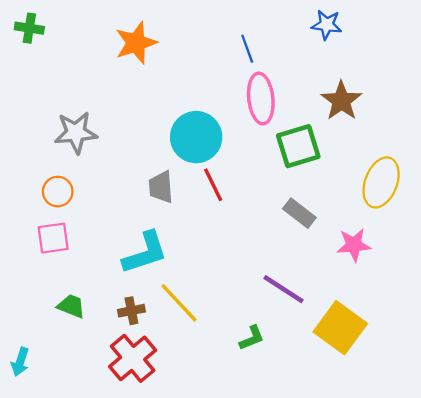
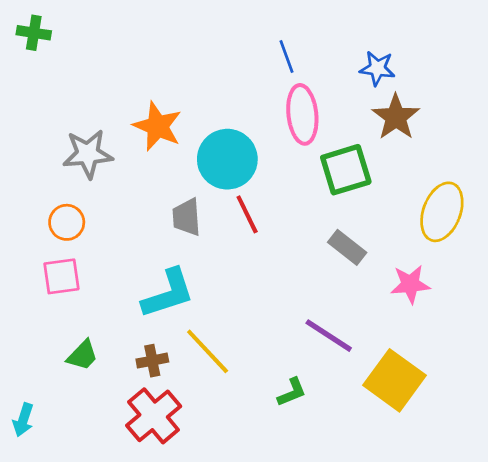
blue star: (327, 25) -> (377, 68), moved
orange star: (136, 43) -> (158, 126), moved, turned -30
green trapezoid: (71, 306) -> (82, 355), turned 112

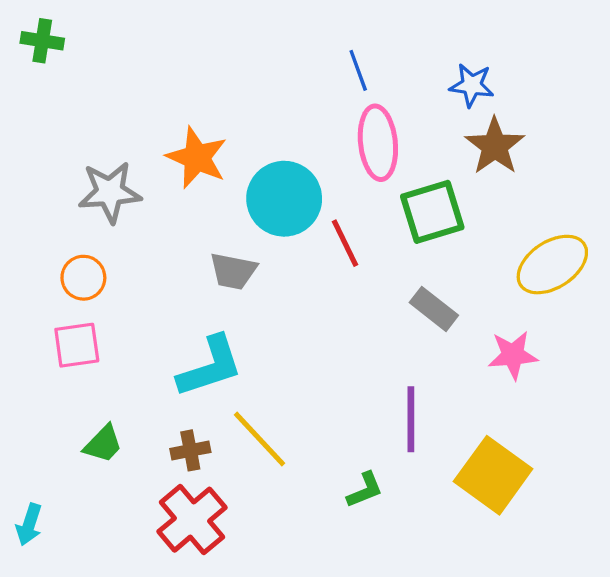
yellow ellipse: (442, 212) -> (552, 265), turned 36
red line: (247, 214) -> (345, 243), moved
gray trapezoid: (186, 217) -> (233, 271), turned -75
purple line: (329, 336) -> (411, 419), turned 57

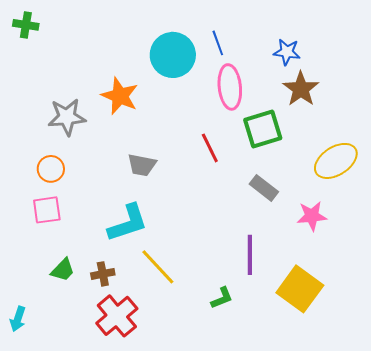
cyan circle: (284, 199) -> (173, 55), moved
brown cross: (190, 450) -> (103, 274), moved

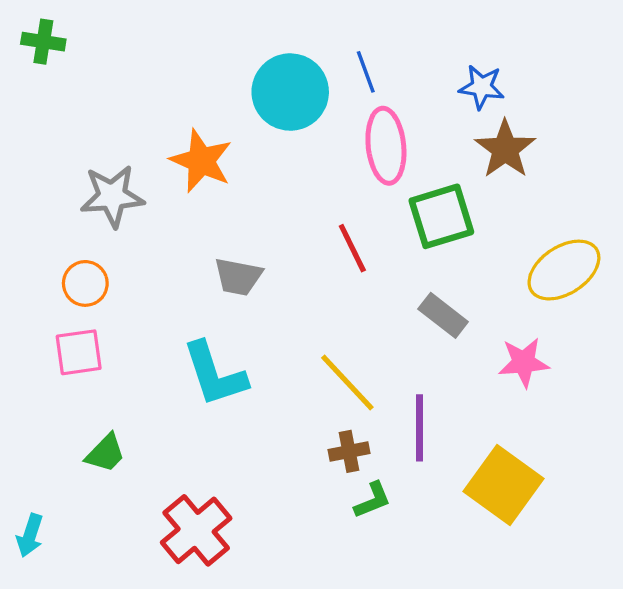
cyan L-shape: (128, 223) -> (215, 374), turned 90
yellow line: (158, 267) -> (347, 383), moved
brown cross: (103, 274) -> (349, 451), moved

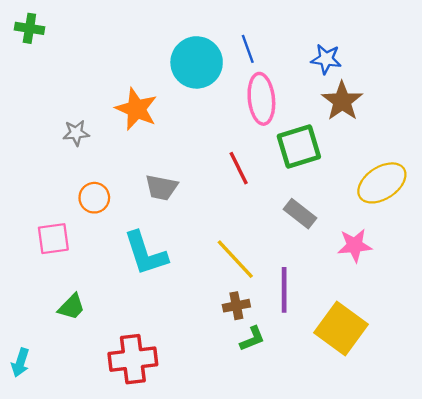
gray star: (112, 196) -> (76, 133), size x0.6
orange circle: (85, 283) -> (94, 198), moved
red cross: (196, 530) -> (133, 359), turned 33

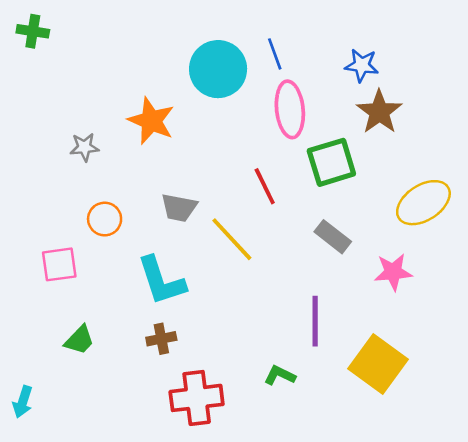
yellow line: (235, 259) -> (232, 239), moved
brown cross: (236, 306) -> (161, 339), moved
green L-shape: (252, 339) -> (280, 375), turned -132
red cross: (133, 359) -> (197, 398), moved

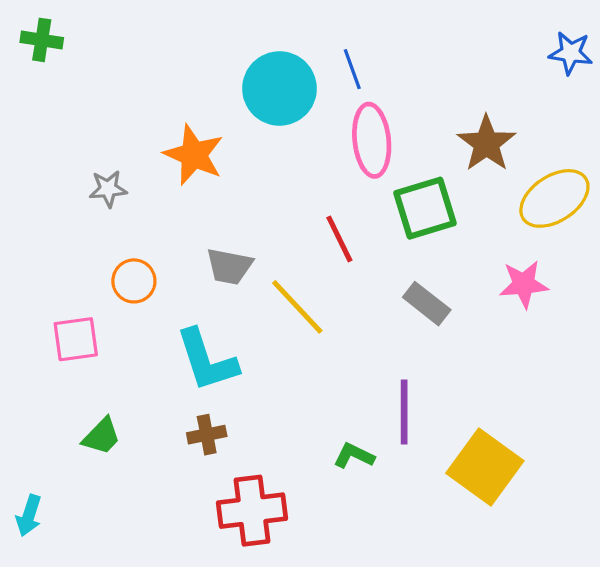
blue star: (362, 65) -> (571, 53), moved
yellow ellipse: (423, 203) -> (554, 198), moved
pink star: (393, 272) -> (524, 284), moved
green L-shape: (280, 375) -> (354, 456), moved

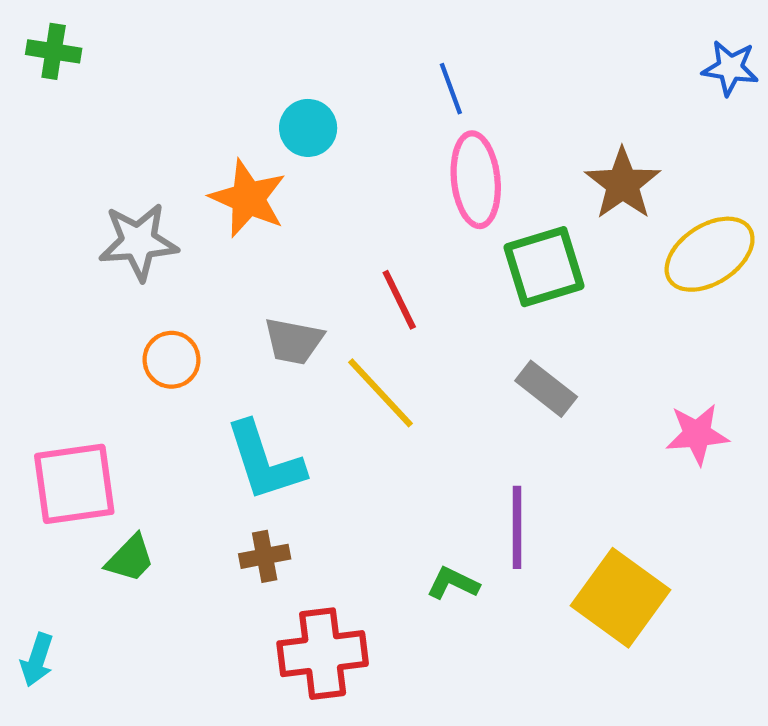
cyan circle: (279, 89) -> (308, 128), moved, size x0.6
gray star: (108, 189) -> (138, 242), size x1.6
red line: (339, 239) -> (399, 300), moved
pink star: (524, 284) -> (697, 434), moved
pink square: (76, 339) -> (74, 484), moved, size x1.4

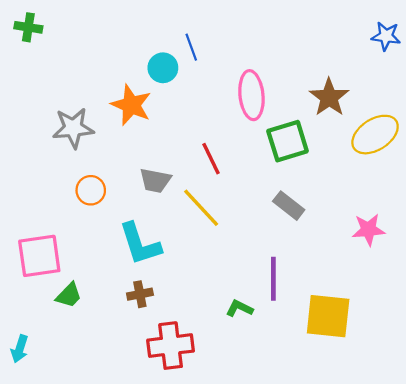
blue line: (451, 89) -> (191, 47), moved
yellow square: (621, 598) -> (328, 316), turned -30

